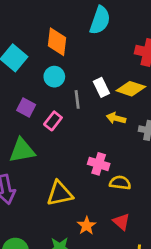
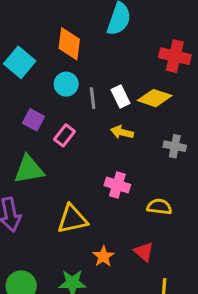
gray line: (77, 99) -> (93, 98), moved
yellow arrow: (116, 118) -> (122, 132), moved
yellow semicircle: (120, 183) -> (159, 207), moved

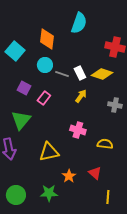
gray line: (93, 98) -> (62, 74), turned -64
yellow arrow: (122, 132) -> (81, 96), turned 112
green triangle: (29, 169) -> (21, 120), turned -40

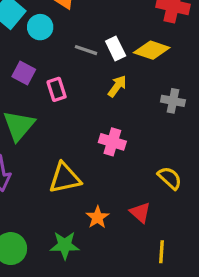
cyan circle: (45, 65) -> (40, 27), moved
pink rectangle: (44, 98) -> (57, 89), turned -56
yellow semicircle: (105, 144) -> (170, 178), moved, turned 35

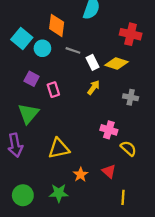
gray line: (86, 50) -> (73, 50), moved
pink cross: (112, 142) -> (109, 130), moved

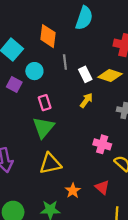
cyan circle: (42, 48) -> (34, 71), moved
gray line: (73, 50) -> (65, 62), turned 64
purple square: (32, 79) -> (14, 85), moved
green triangle: (28, 114) -> (43, 127), moved

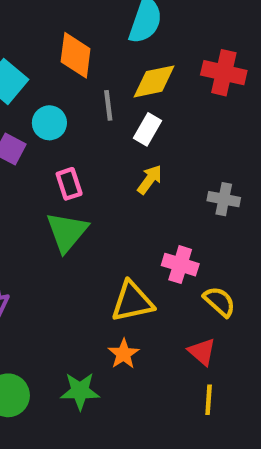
white rectangle: (85, 74) -> (148, 129), turned 56
yellow diamond: (110, 76) -> (154, 81), moved, turned -30
yellow triangle: (50, 164) -> (132, 302), moved
red triangle: (102, 187) -> (202, 352), moved

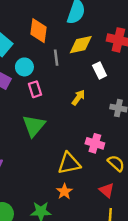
white rectangle: (148, 129) -> (100, 70), moved, turned -56
pink rectangle: (69, 184) -> (35, 89), moved

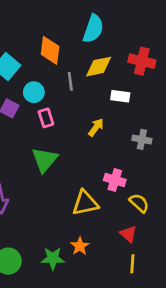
white rectangle: (100, 70) -> (120, 96), turned -56
orange star: (64, 191) -> (80, 246), moved

